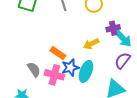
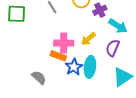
purple cross: (113, 28) -> (100, 10), moved
purple semicircle: (122, 61) -> (113, 48), moved
pink cross: (54, 75) -> (64, 43), moved

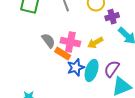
purple semicircle: (113, 48) -> (112, 69), moved
gray semicircle: (39, 77) -> (48, 41), moved

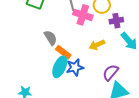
pink cross: (70, 42) -> (83, 15), moved
cyan ellipse: (92, 70) -> (60, 67), moved

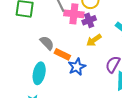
purple cross: (116, 21) -> (89, 20), moved
cyan ellipse: (60, 67) -> (39, 73), moved

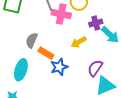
purple cross: (89, 20) -> (96, 23), moved
gray semicircle: (47, 43) -> (32, 40), turned -119

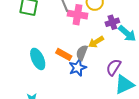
gray semicircle: (32, 40) -> (82, 53), moved
cyan ellipse: (21, 70) -> (38, 59), moved, turned -40

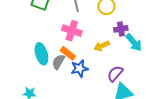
pink cross: (78, 15) -> (72, 31), moved
gray semicircle: (82, 53) -> (58, 62), moved

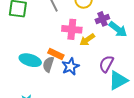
pink cross: (72, 31) -> (72, 29), moved
cyan ellipse: (41, 54) -> (30, 60), turned -45

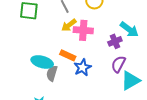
purple cross: (102, 19) -> (115, 41), moved
yellow arrow: (87, 40) -> (69, 25), moved
gray semicircle: (48, 64) -> (52, 73), moved

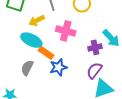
yellow arrow: (69, 25) -> (37, 21), moved
cyan ellipse: (42, 62) -> (31, 40), moved

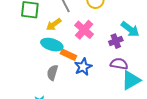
pink cross: (66, 31) -> (84, 30), turned 36
purple semicircle: (94, 70) -> (119, 64), turned 72

